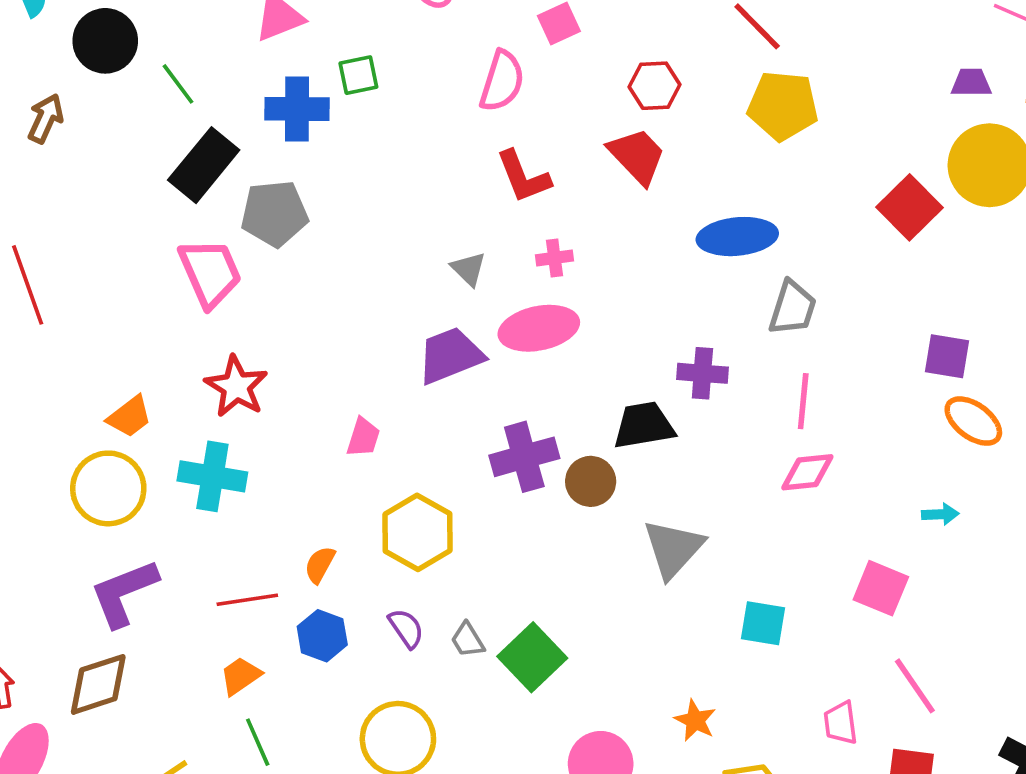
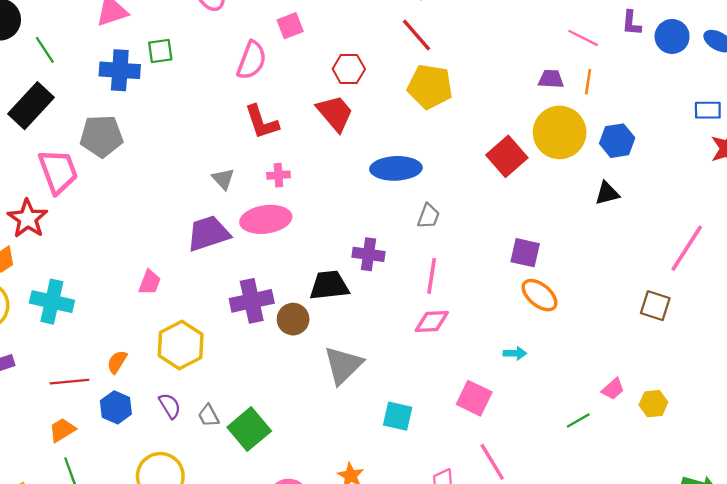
black rectangle: (204, 165) -> (31, 106), moved
gray trapezoid: (793, 308) -> (428, 216), size x0.7
red star: (236, 386) -> (28, 219), moved

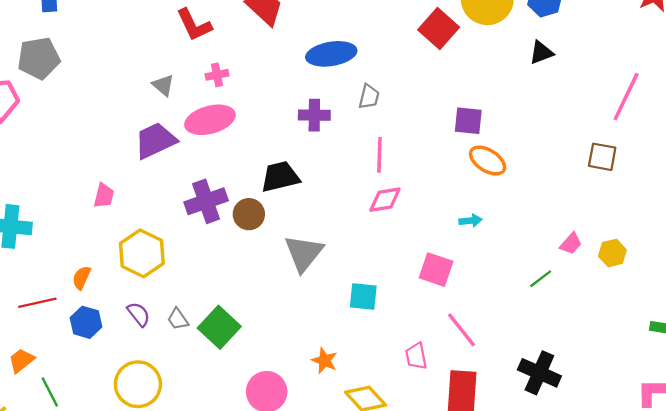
purple cross: (369, 254) -> (314, 115), moved
orange trapezoid: (62, 430) -> (21, 360), moved

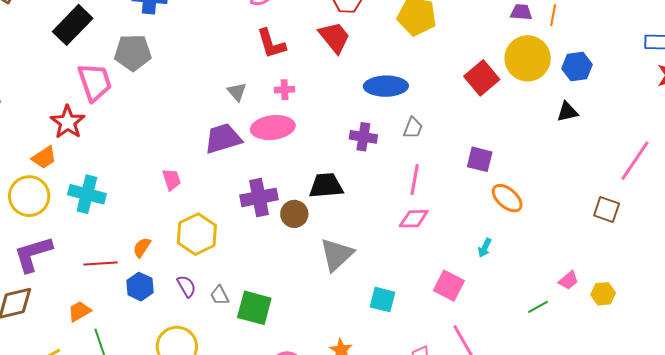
purple square: (468, 121) -> (480, 159), moved
pink trapezoid: (104, 196) -> (171, 179), turned -40
cyan arrow: (471, 221) -> (485, 248), turned 114
green square: (219, 327) -> (254, 308), turned -36

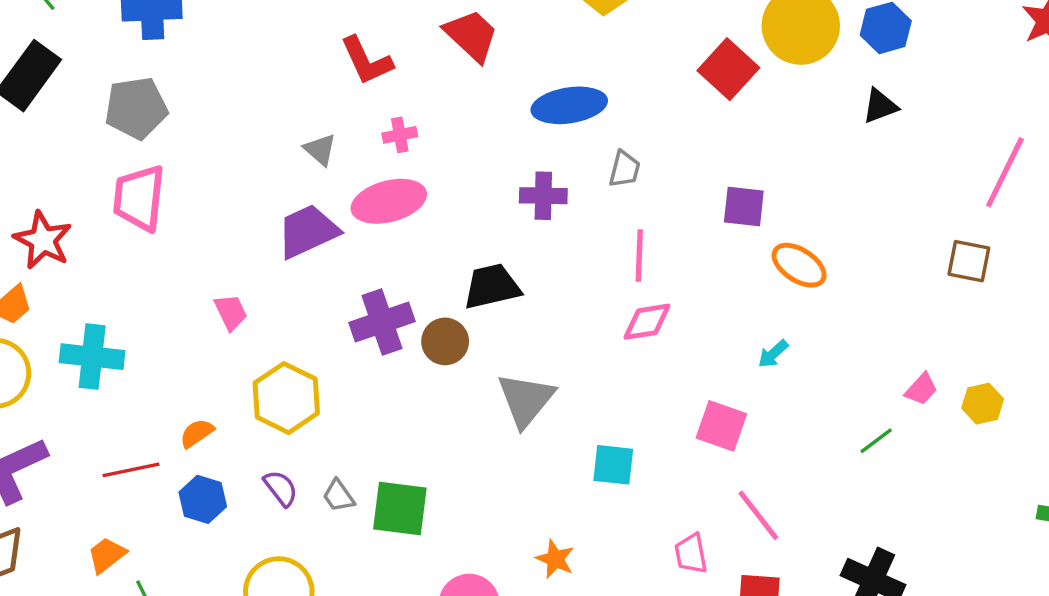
pink trapezoid: (95, 82) -> (139, 198), moved, turned -147
orange semicircle: (142, 247) -> (197, 433), turned 30
cyan arrow: (485, 248) -> (773, 354), turned 30

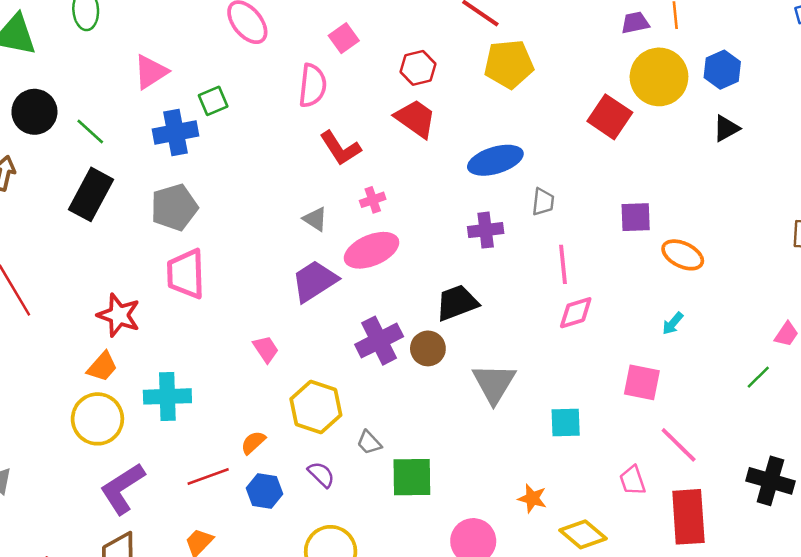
gray trapezoid: (339, 496) -> (369, 443), moved

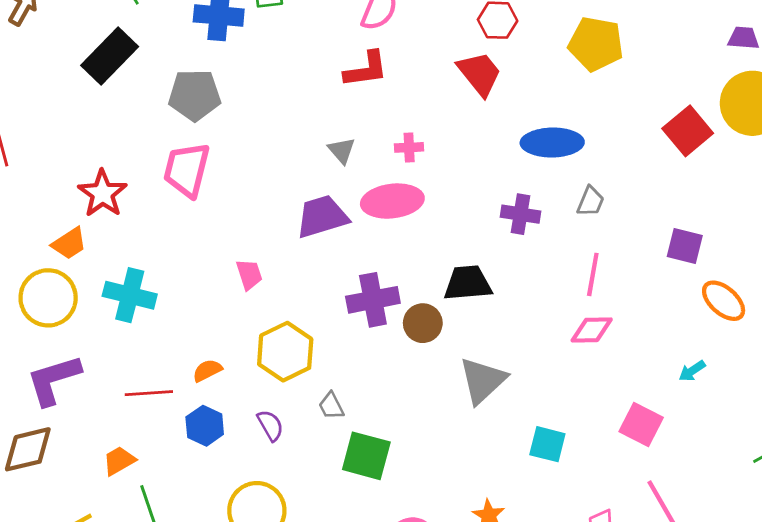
red L-shape: (340, 148) -> (366, 69), moved, turned -81

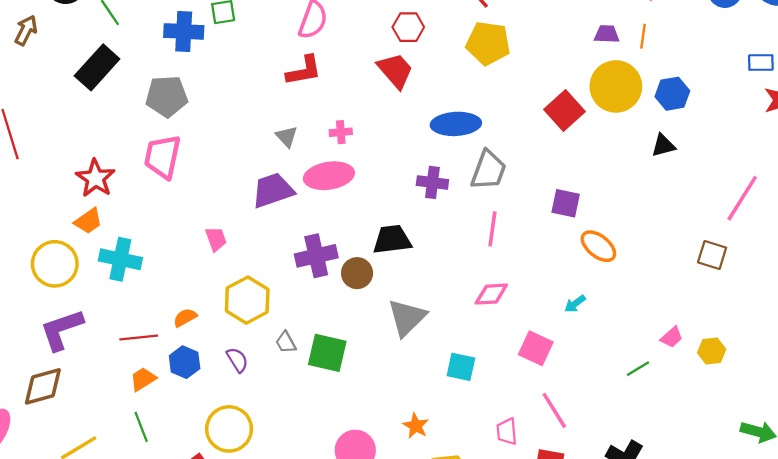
gray trapezoid: (590, 201) -> (488, 170), size x1.6
orange trapezoid: (69, 243) -> (88, 221), moved
pink diamond: (592, 330) -> (491, 294), moved
green square: (366, 456) -> (327, 353), moved
orange trapezoid: (119, 461) -> (143, 379), moved

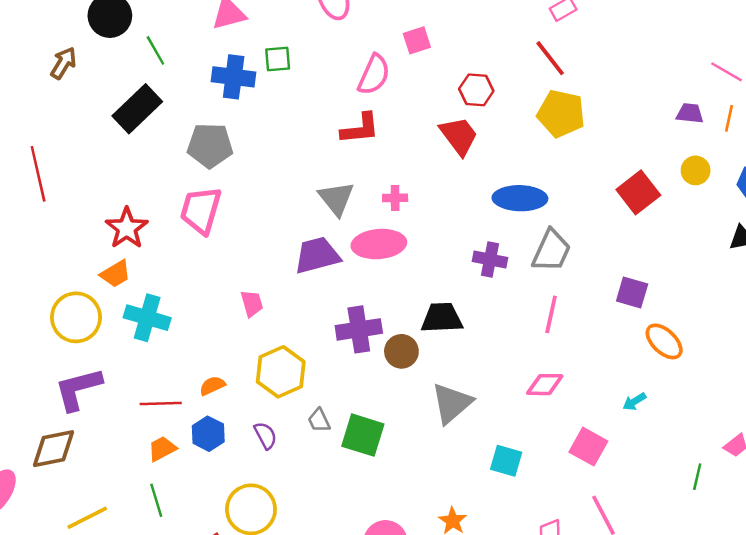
yellow circle: (616, 86) -> (696, 170), size x0.5
gray triangle: (287, 137) -> (336, 198), size x1.5
green line: (638, 369) -> (697, 477), turned -50

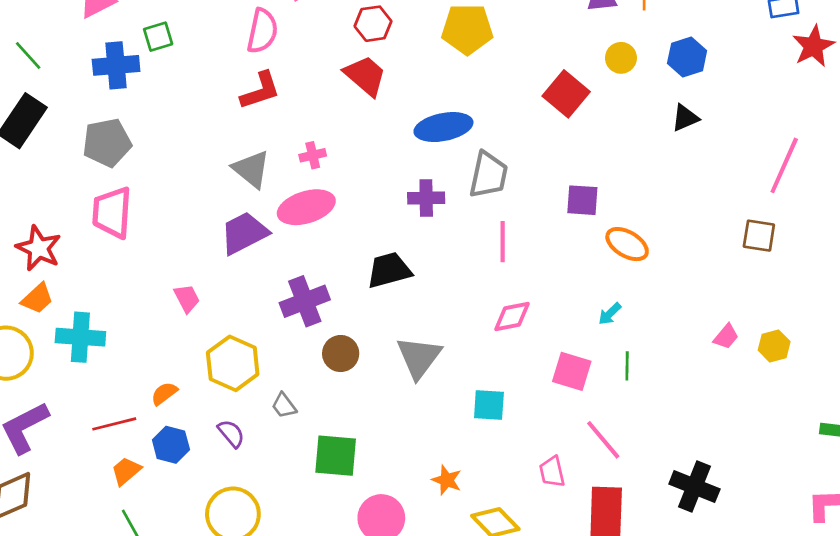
brown circle: (401, 351) -> (341, 354), moved
green square: (363, 435) -> (336, 456), moved
green line: (697, 477) -> (627, 366), moved

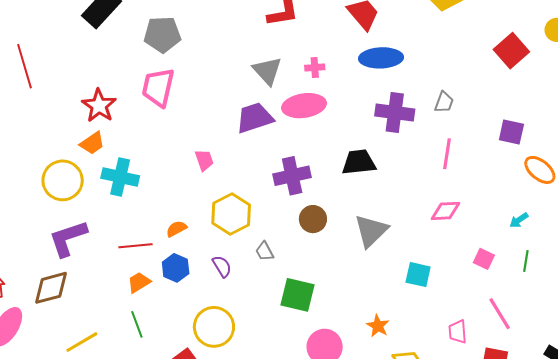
blue ellipse: (443, 127) -> (381, 58), moved
gray trapezoid: (488, 175) -> (444, 102), size x0.6
purple cross: (426, 198) -> (395, 113), size x1.4
pink square: (572, 371) -> (484, 259), size x0.7

